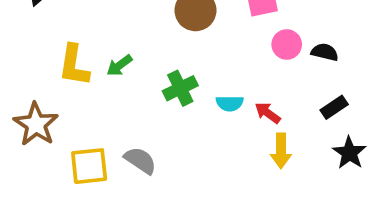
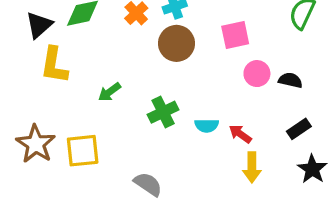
yellow L-shape: (74, 65) -> (54, 65), moved
gray semicircle: (140, 160) -> (148, 184), moved
yellow square: (89, 166) -> (83, 151), moved

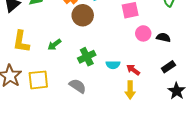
brown circle: (176, 43) -> (83, 15), moved
yellow L-shape: (54, 65) -> (21, 42), moved
yellow arrow: (252, 167) -> (130, 90), moved
gray semicircle: (148, 184) -> (78, 86), moved

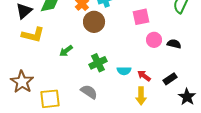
yellow L-shape: (21, 42) -> (33, 35), moved, turned -85
black rectangle: (168, 67) -> (170, 79), moved
yellow square: (38, 80) -> (50, 99), moved

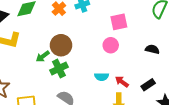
brown circle: (94, 22) -> (61, 45), moved
pink circle: (154, 40) -> (111, 45), moved
green cross: (98, 63) -> (59, 69), moved

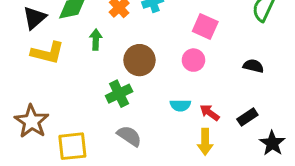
pink square: (119, 22) -> (205, 27), turned 36
brown circle: (61, 45) -> (139, 60), moved
green arrow: (43, 56) -> (96, 40), moved, turned 128

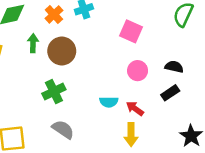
brown circle: (139, 60) -> (62, 51), moved
pink circle: (193, 60) -> (138, 71), moved
black rectangle: (247, 117) -> (170, 93), moved

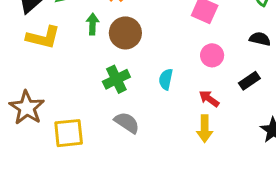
black semicircle: (174, 67) -> (260, 39), moved
cyan semicircle: (109, 102) -> (166, 79), moved, turned 102

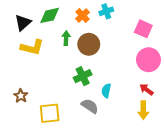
pink circle: (212, 55) -> (148, 60), size x1.5
cyan semicircle: (166, 79) -> (106, 91), moved
brown star: (27, 108) -> (21, 96), size x0.6

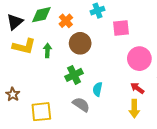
orange cross: (83, 15) -> (66, 21), moved
pink square: (143, 29) -> (121, 28), moved, turned -30
green arrow: (66, 38) -> (47, 50), moved

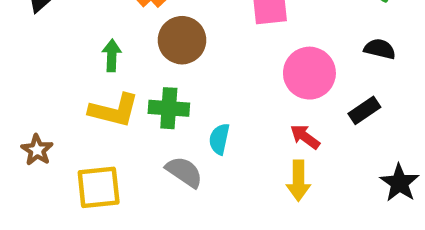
yellow L-shape: (24, 46) -> (114, 110), moved
green cross: (74, 75) -> (169, 108), turned 30

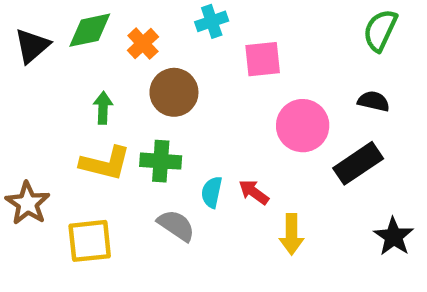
black rectangle: (364, 110) -> (358, 163), size x1.5
red arrow: (305, 137) -> (254, 192), moved
brown star: (37, 150) -> (28, 203), size x1.4

